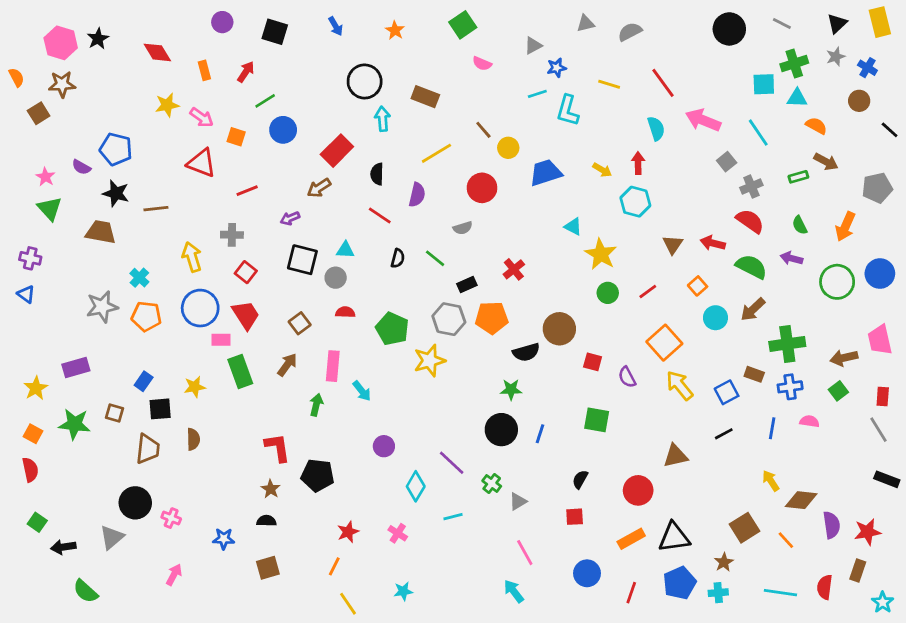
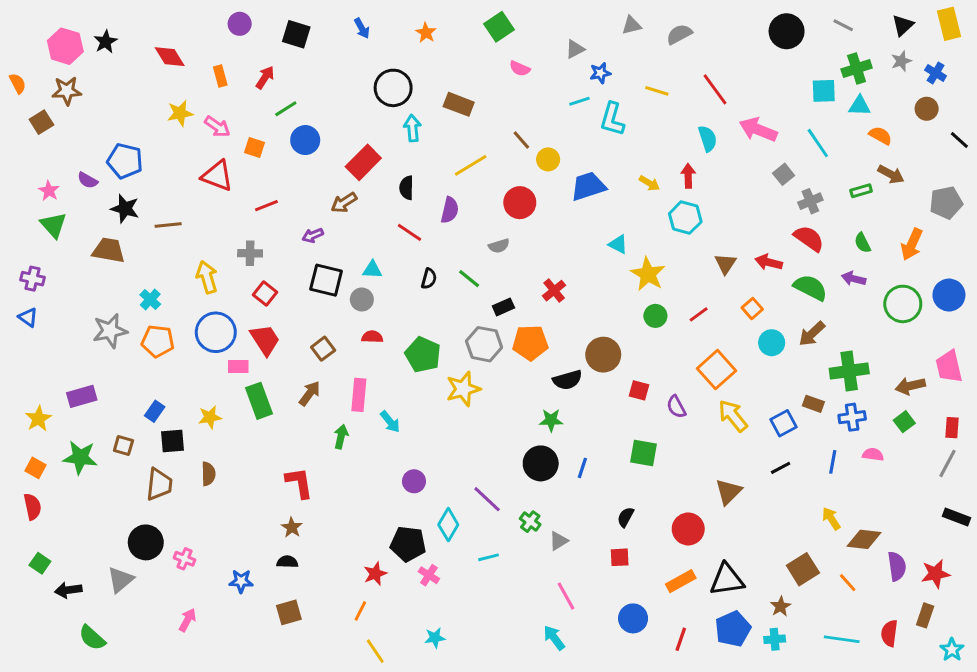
gray line: (879, 430) -> (947, 463), turned 60
brown triangle: (675, 456) -> (728, 492), turned -32
black pentagon: (318, 475) -> (408, 544), moved

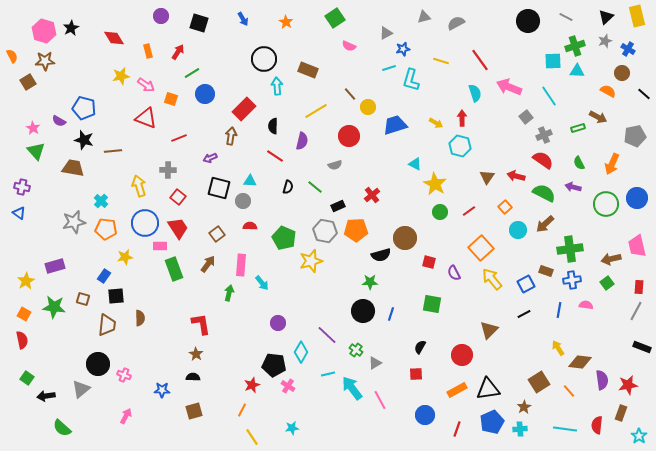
orange semicircle: (880, 136) -> (608, 91), moved
brown arrow: (344, 203) -> (231, 136), turned 132
yellow star: (210, 417) -> (125, 257), moved
cyan arrow: (554, 638) -> (352, 388), moved, size x1.4

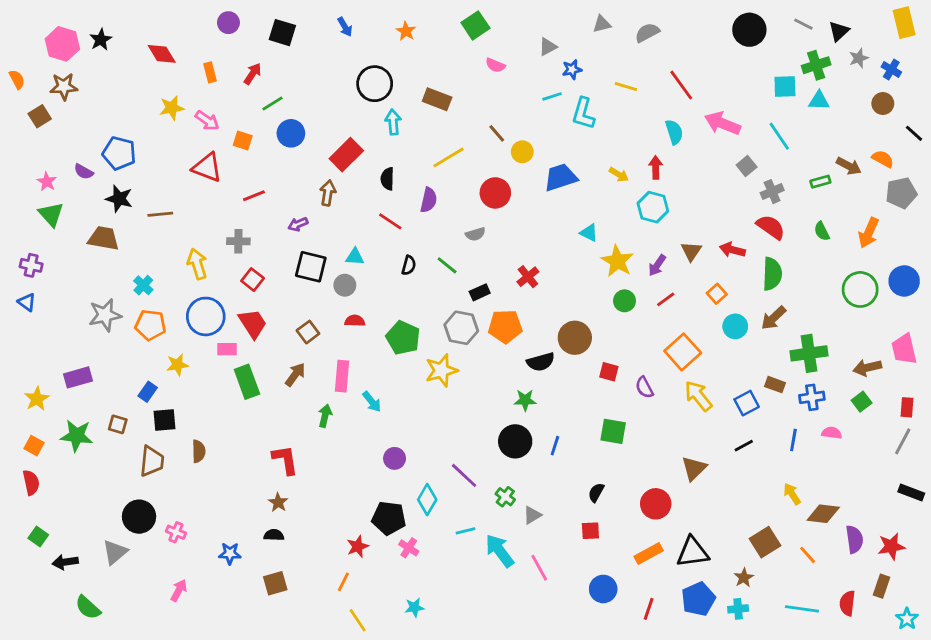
black triangle: (606, 17) -> (839, 31), moved
orange semicircle: (608, 91) -> (883, 159), moved
purple arrow: (573, 187) -> (657, 265), moved, turned -70
green semicircle: (544, 193) -> (772, 274), turned 65

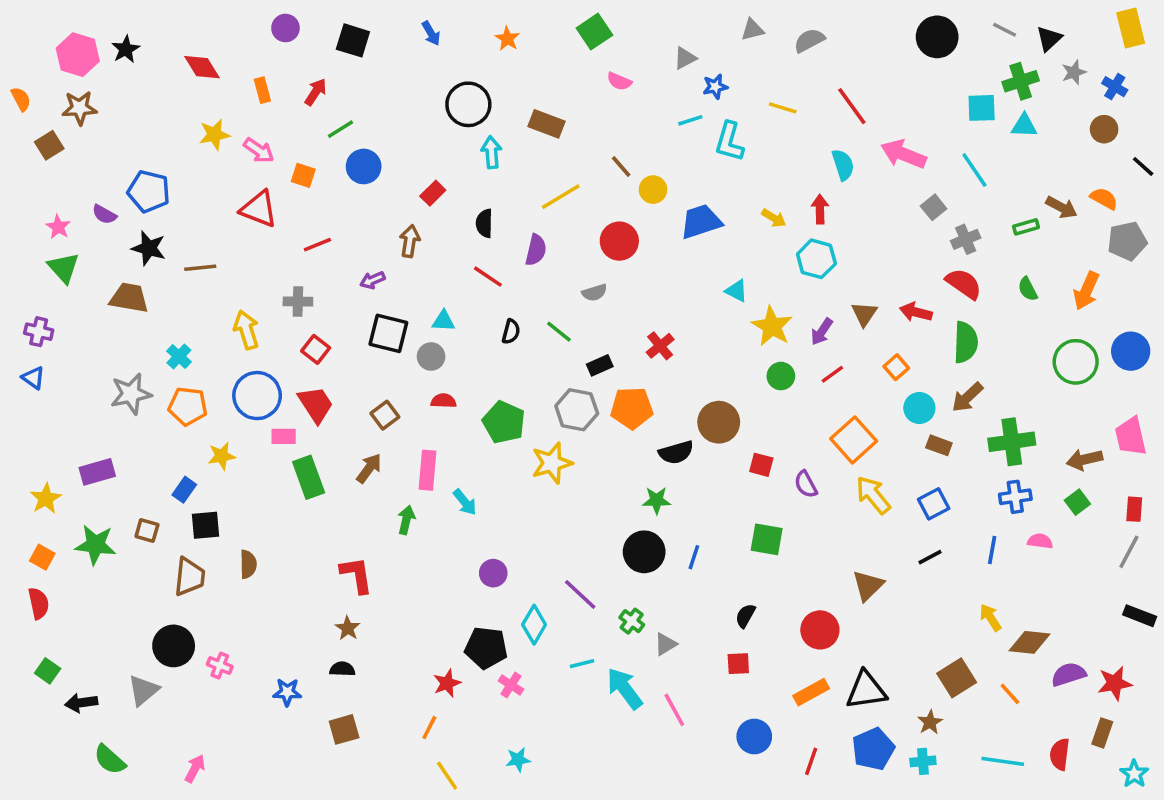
red rectangle: (346, 155) -> (433, 193), size x0.6
brown rectangle: (775, 385) -> (939, 445), moved
purple semicircle: (854, 539) -> (1069, 674), turned -100
pink arrow: (179, 590) -> (195, 768), moved

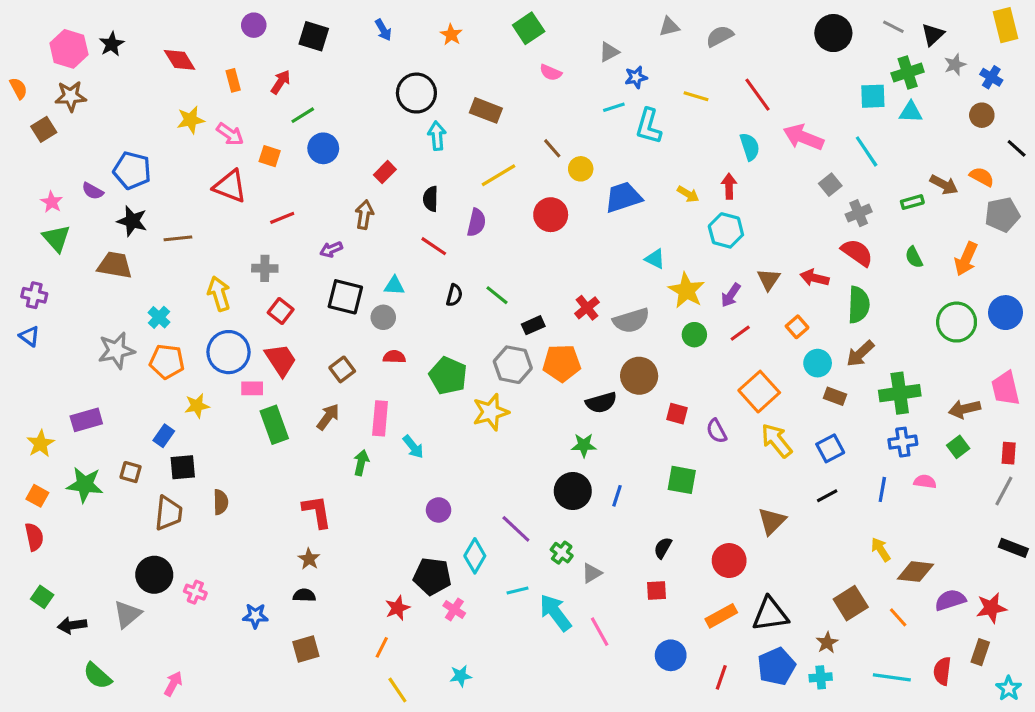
gray semicircle: (594, 293) -> (631, 320), moved, size x1.6

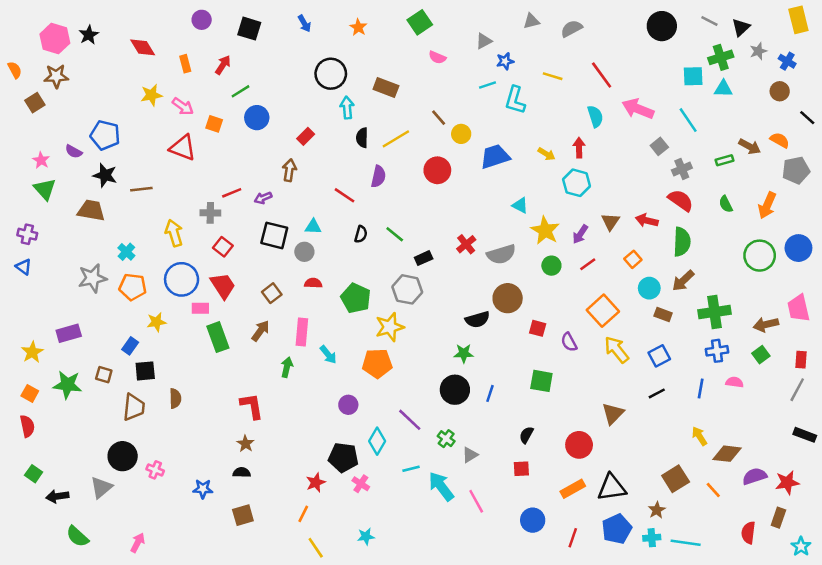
black semicircle: (431, 199) -> (362, 138), moved
red line: (282, 218) -> (232, 193), moved
orange pentagon: (562, 363) -> (377, 363), moved
cyan line: (892, 677) -> (686, 543), moved

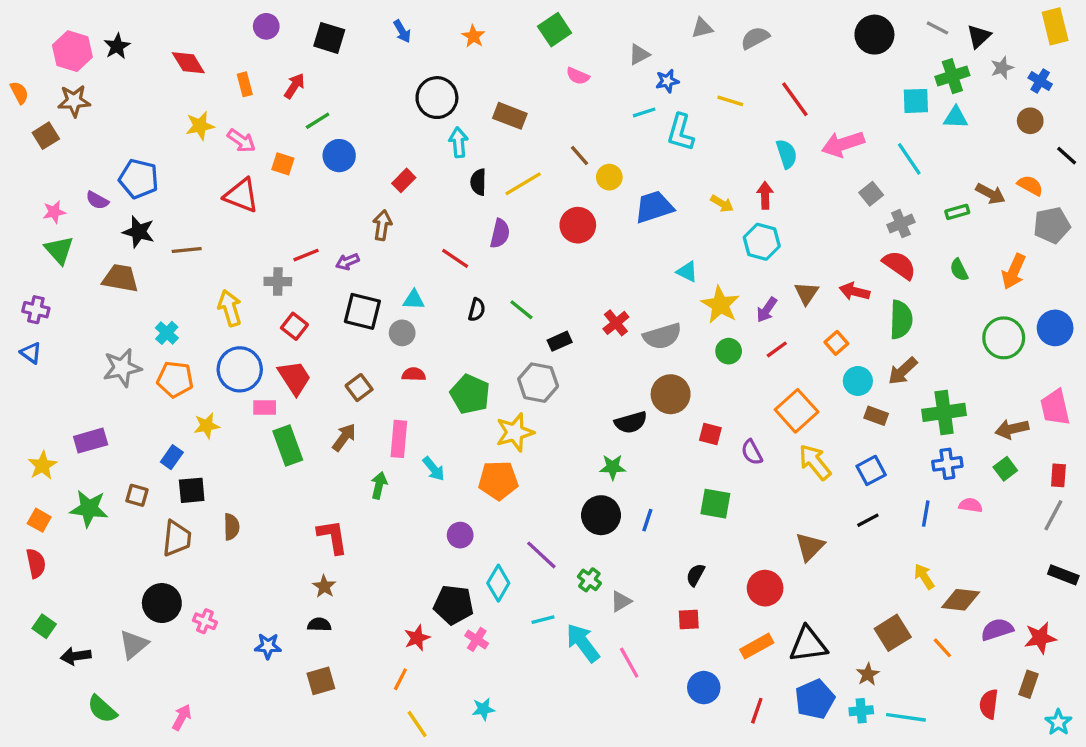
pink arrow: (638, 109) -> (843, 144), turned -40
pink star: (41, 160) -> (54, 212), turned 30

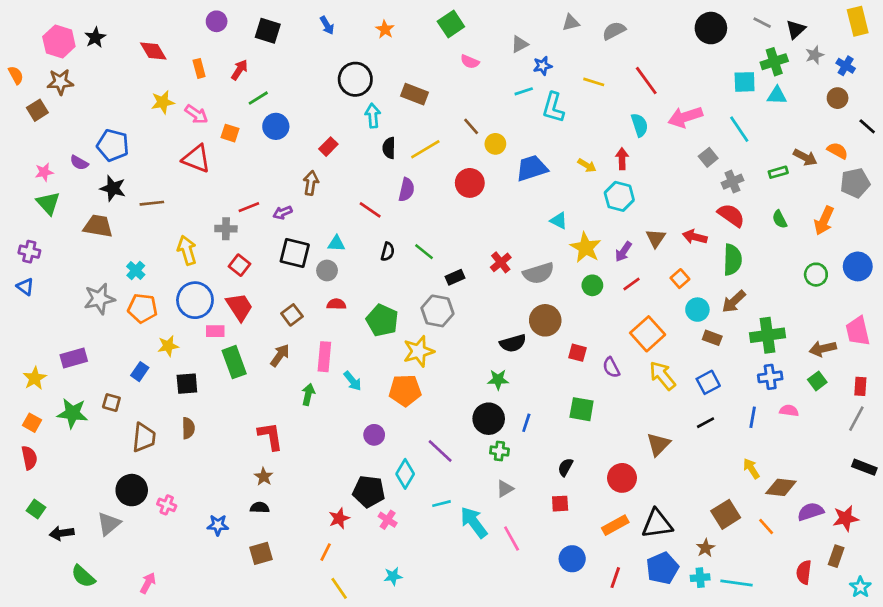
green circle: (1004, 338) -> (816, 275), size x0.7
black square: (192, 490) -> (187, 384), moved
green cross: (589, 580) -> (499, 451), moved, turned -30

